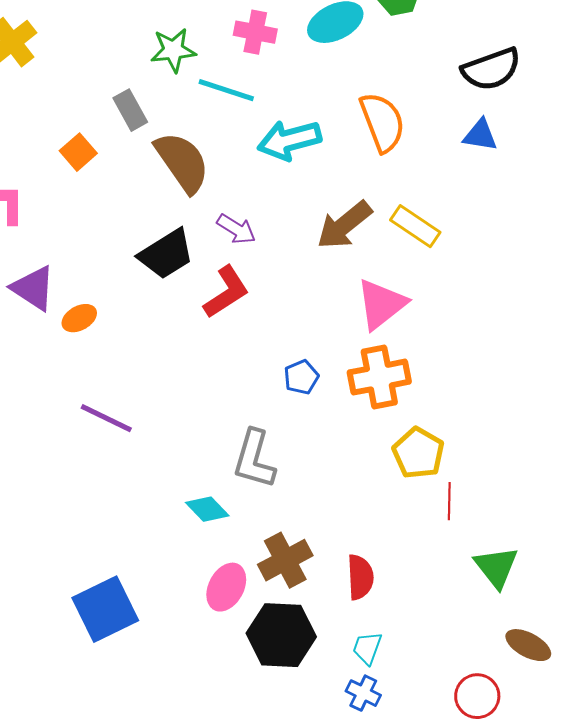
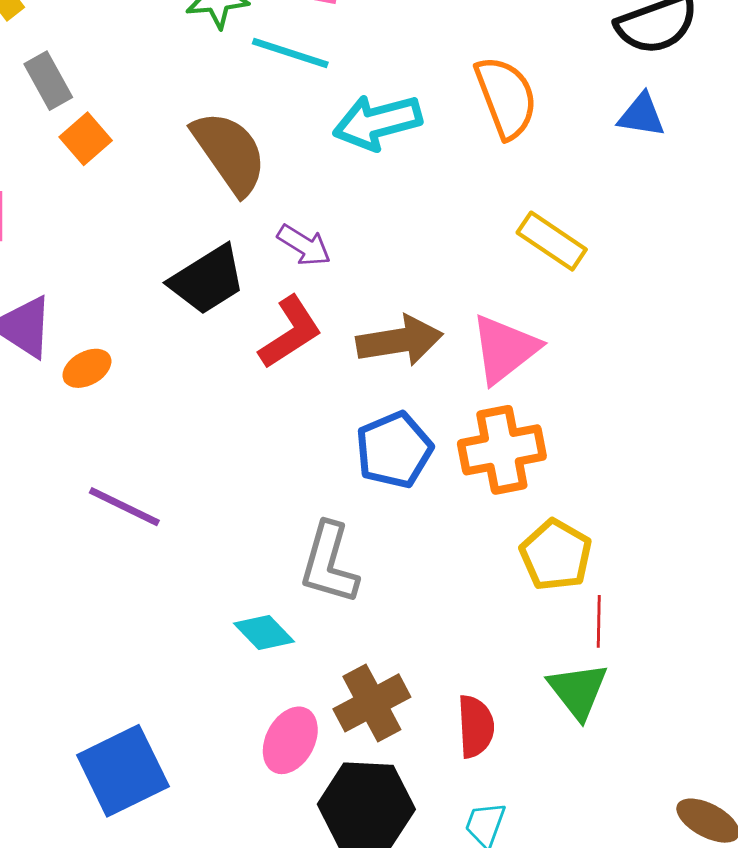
gray rectangle: (130, 110) -> (48, 81), moved
brown arrow: (344, 225) -> (400, 341), moved, turned -150
blue pentagon: (301, 377) -> (394, 450), size x1.6
green triangle: (496, 567) -> (578, 691), moved

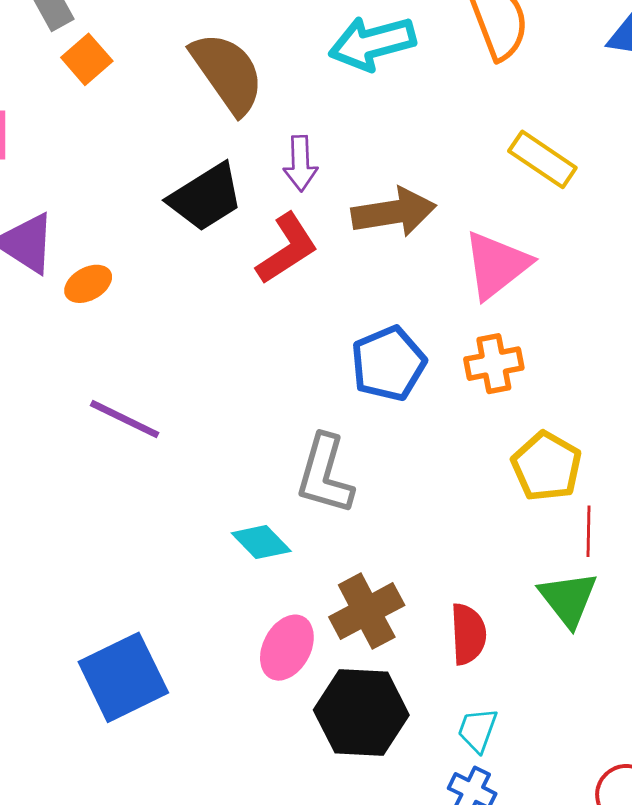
purple arrow: (304, 245) -> (300, 163), turned 56
brown arrow: (400, 341) -> (394, 212), moved
orange cross: (502, 450) -> (494, 364), size x0.7

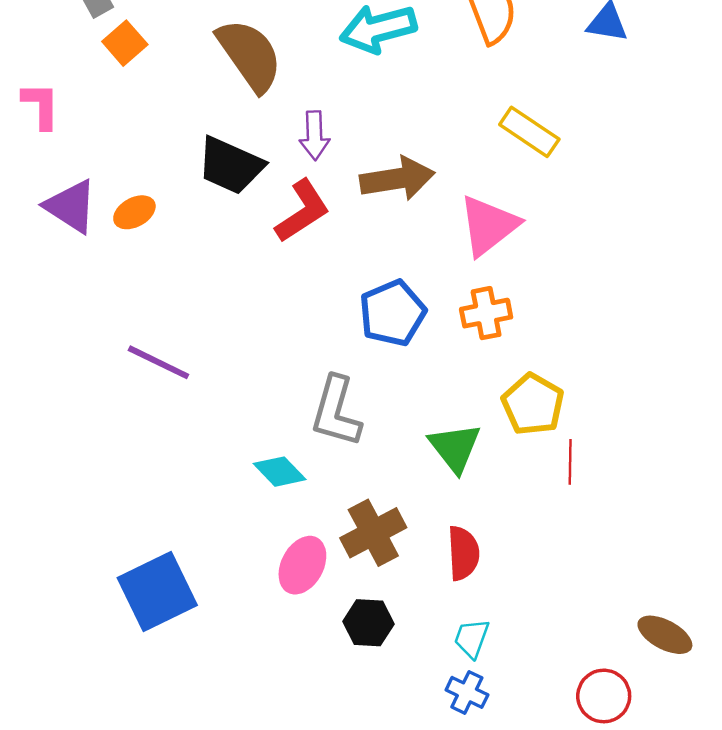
black trapezoid: (206, 197) -> (230, 165), turned 56
orange ellipse: (88, 284) -> (134, 212), moved
green triangle: (568, 599) -> (455, 448), moved
black hexagon: (361, 712) -> (368, 623), size x0.6

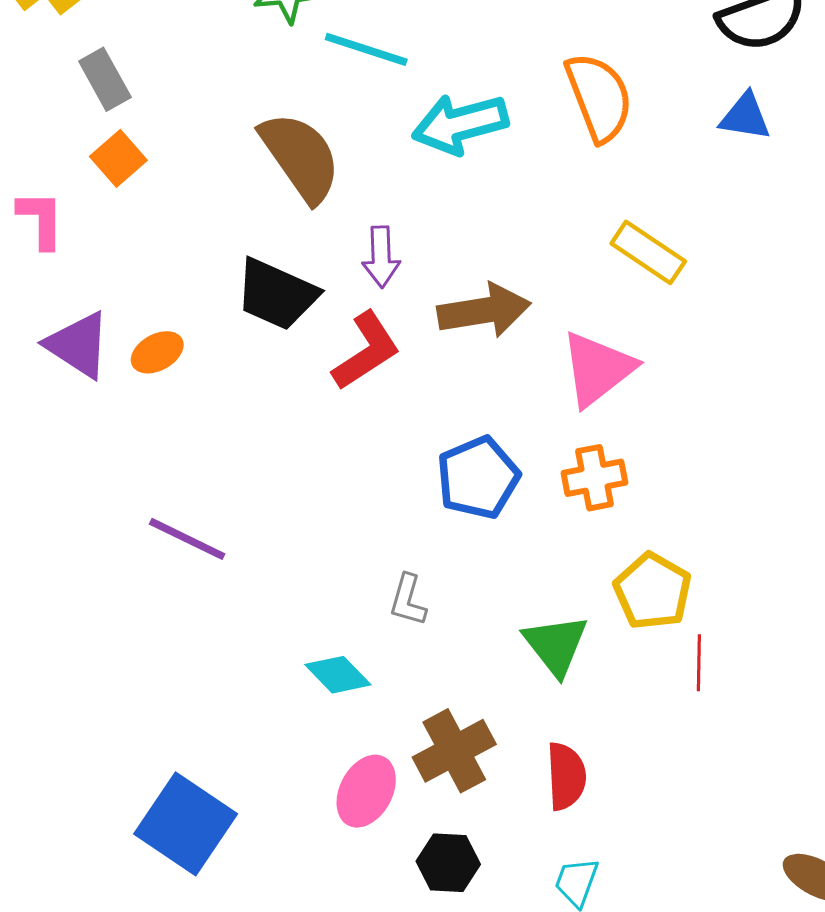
orange square: (125, 43) -> (118, 158), moved
gray L-shape: (336, 412) -> (408, 600), size x0.6
blue square: (157, 592) -> (186, 824), turned -30

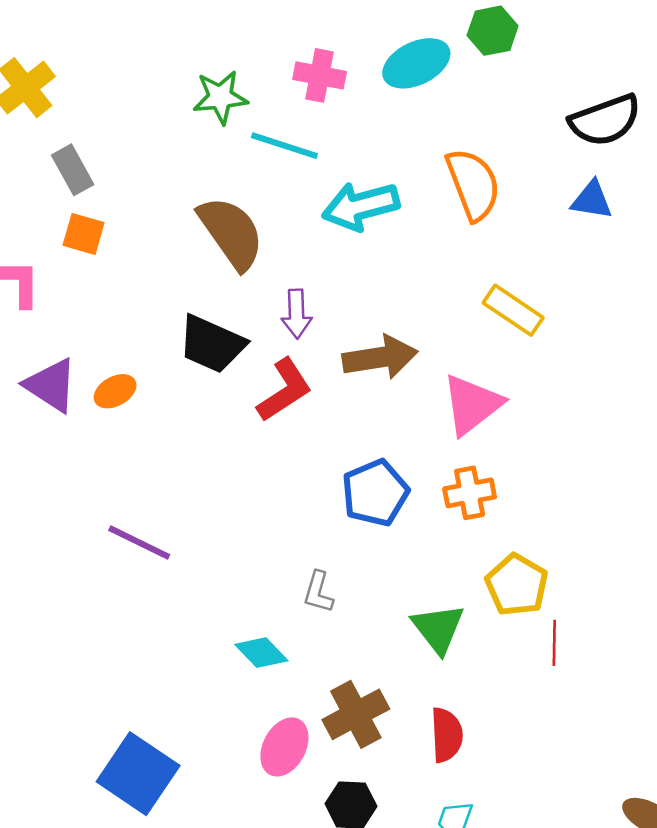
orange square: (118, 158) -> (84, 234), turned -33

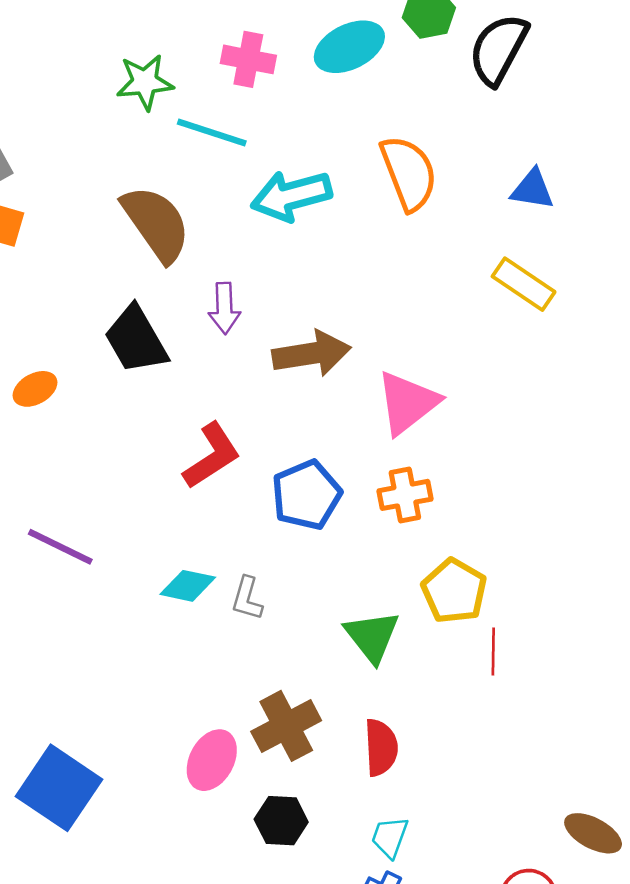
black semicircle: (605, 120) -> (498, 49), moved, turned 138
yellow rectangle: (513, 310) -> (524, 284), moved
black trapezoid: (212, 344) -> (136, 340), turned 36
red L-shape: (284, 390) -> (212, 456), moved
cyan diamond: (261, 653) -> (188, 586), moved, turned -34

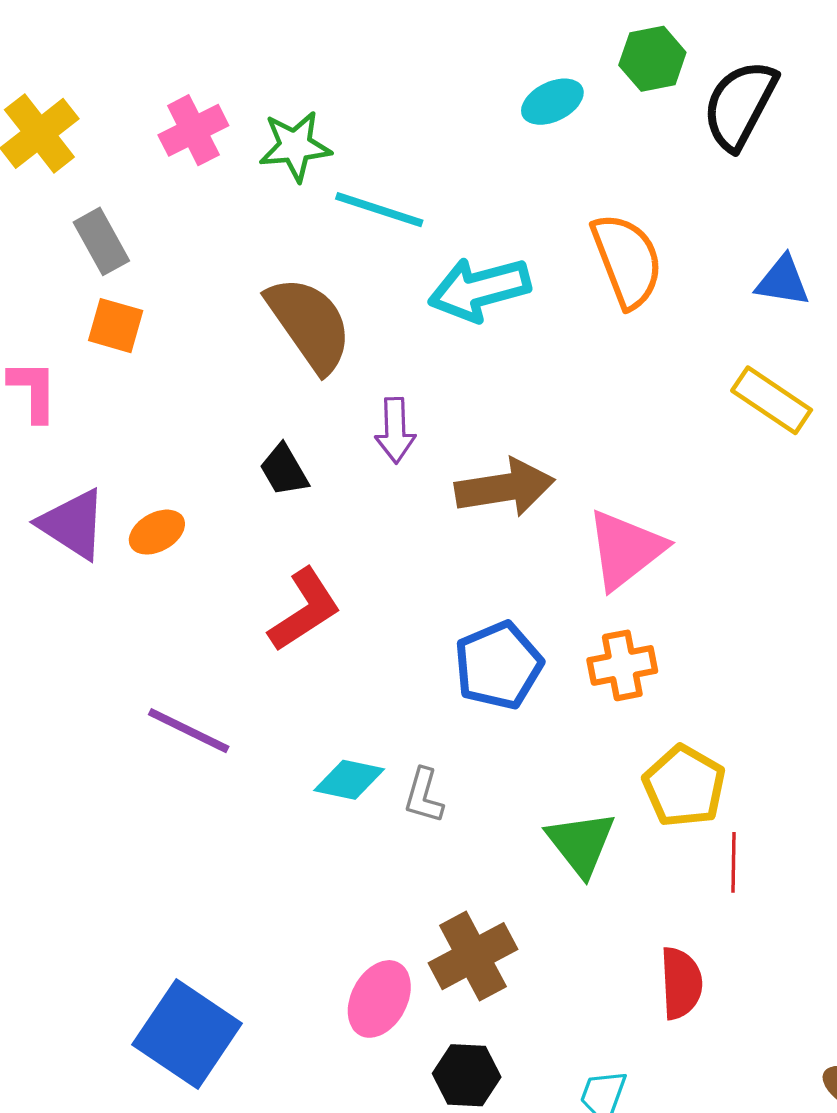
cyan ellipse: (349, 47) -> (552, 102), size x0.7
pink cross: (248, 59) -> (193, 130), moved, turned -38
black trapezoid: (136, 340) -> (284, 470), size x0.6
red L-shape: (212, 456) -> (305, 610), moved
red semicircle: (381, 747) -> (681, 983), moved

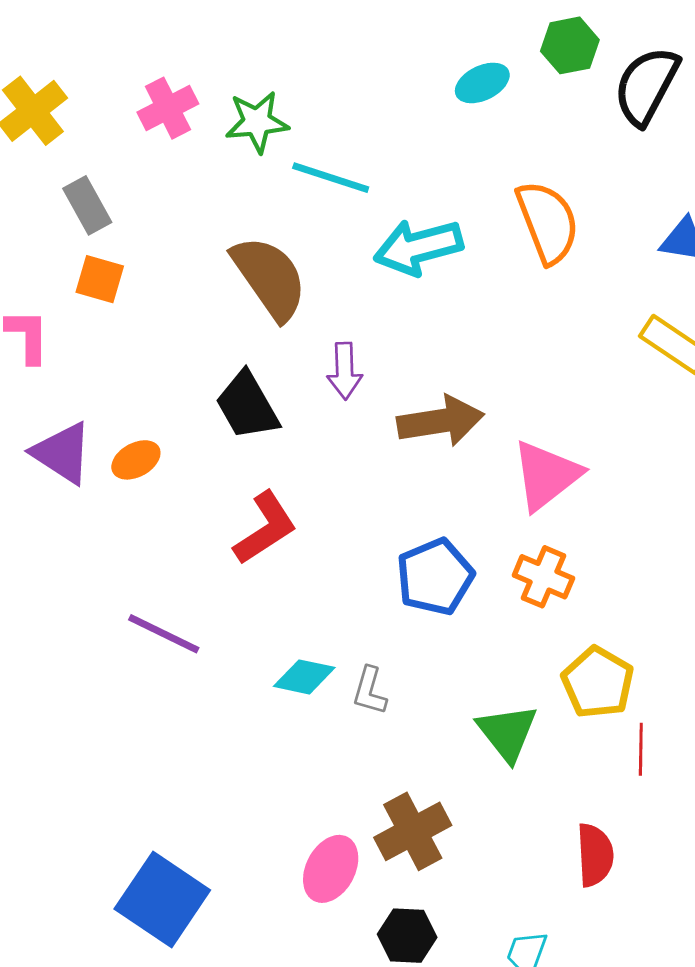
black trapezoid: (284, 470) -> (247, 406), size x1.5
orange cross: (622, 665) -> (543, 577), turned 34

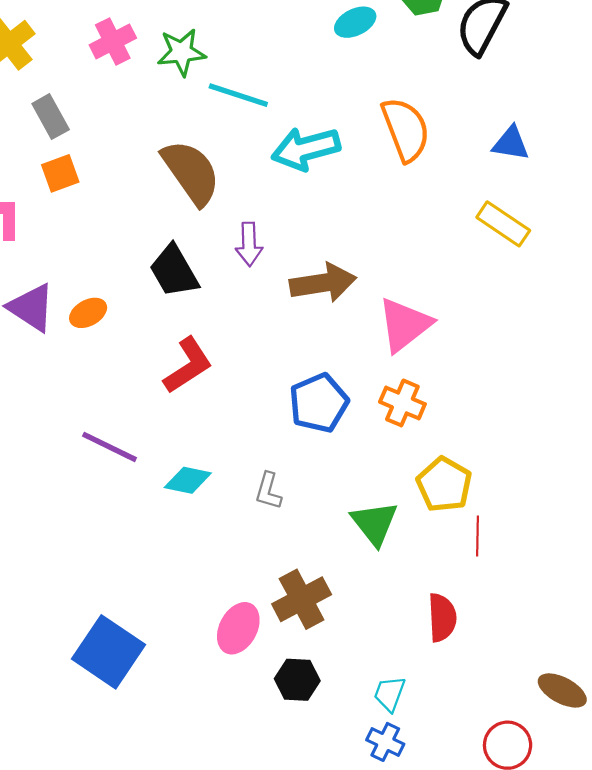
orange square: (100, 279) -> (60, 173), turned -36
cyan diamond: (304, 677) -> (188, 480), moved

